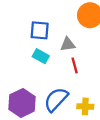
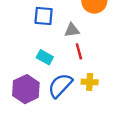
cyan rectangle: (41, 56) -> (45, 57), moved
yellow cross: (85, 106) -> (90, 82), moved

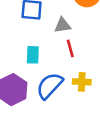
cyan rectangle: (45, 57) -> (33, 55), turned 63

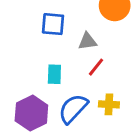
red line: (70, 48) -> (96, 67), turned 54

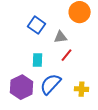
blue square: (53, 24) -> (37, 25), turned 30
yellow cross: (109, 104) -> (82, 89), moved

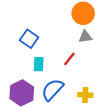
blue square: (37, 25) -> (29, 39), moved
gray triangle: (61, 37) -> (85, 37), moved

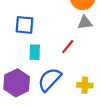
blue square: (29, 39) -> (25, 25), turned -30

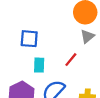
gray triangle: (85, 23) -> (87, 36), turned -32

